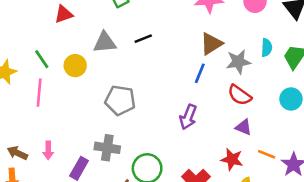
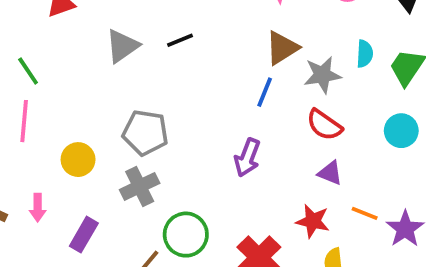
gray triangle: (105, 42) -> (122, 46), turned -30
yellow circle: (75, 66) -> (78, 160), moved
gray cross: (107, 148) -> (140, 186), moved, turned -35

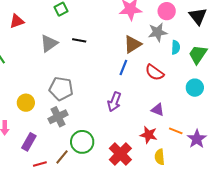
black line: (180, 40) -> (79, 40), turned 32
gray star: (322, 75) -> (158, 32), moved
red semicircle: (324, 125) -> (155, 72), moved

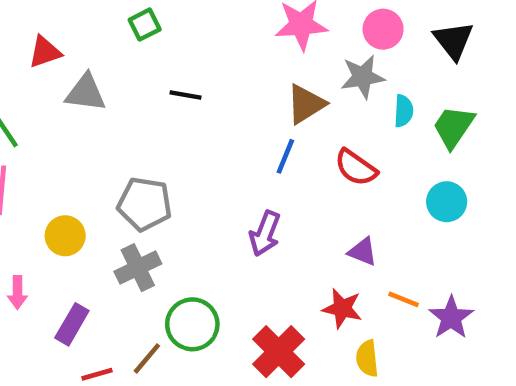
gray triangle: (49, 43) -> (86, 93), moved, turned 42

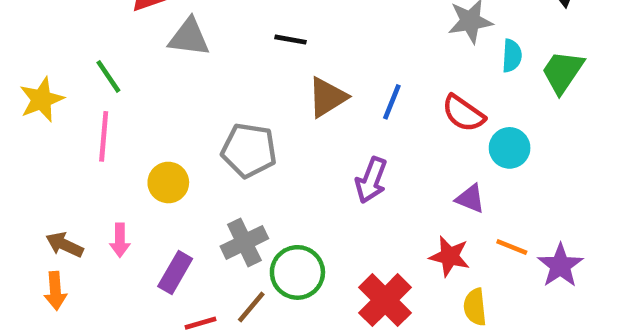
brown triangle: (306, 104) -> (327, 97), moved
cyan circle: (447, 202) -> (510, 148), moved
gray cross: (138, 268) -> (244, 242), moved

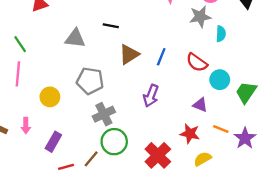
gray triangle: (189, 37) -> (75, 38), moved
green trapezoid: (563, 72) -> (246, 92), moved
gray cross: (244, 242) -> (104, 114), moved
yellow semicircle: (475, 307) -> (203, 159), turned 66

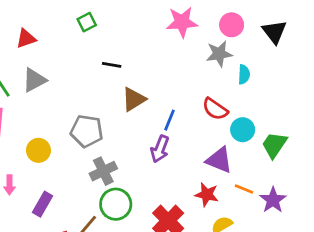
gray triangle: (75, 38) -> (34, 80), moved, turned -35
blue line: (161, 57) -> (169, 120), moved
purple triangle: (200, 105) -> (219, 160), size x1.5

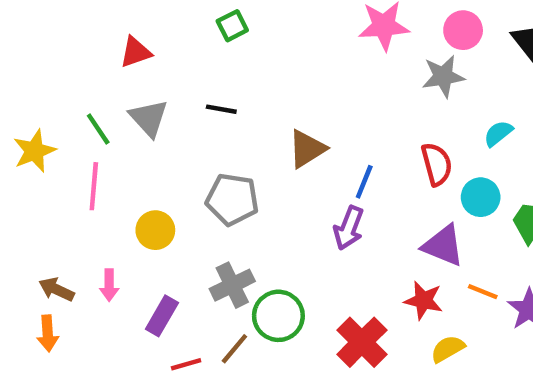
black line: (112, 65) -> (221, 109), moved
cyan semicircle: (244, 74) -> (498, 133), moved, turned -132
gray triangle: (34, 80) -> (149, 118), turned -44
red semicircle: (215, 109) -> (437, 164), turned -140
gray cross: (103, 171) -> (232, 285), moved

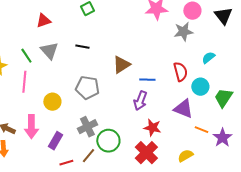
blue line: (364, 182) -> (147, 80), turned 70
pink arrow: (109, 285) -> (31, 127), size x1.6
red star: (423, 300) -> (152, 128), moved

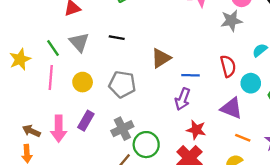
yellow circle: (52, 102) -> (83, 82), moved
orange line: (201, 130) -> (243, 138), moved
purple rectangle: (55, 141) -> (86, 121), moved

